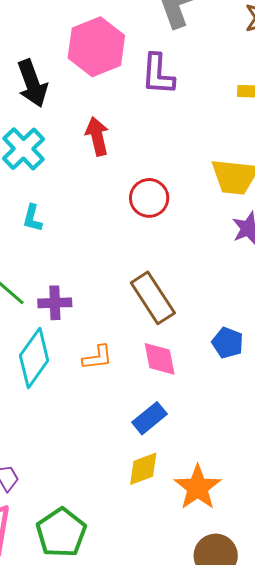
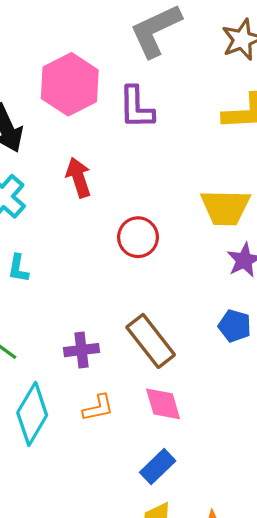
purple cross: (55, 303) -> (81, 350), moved
blue pentagon: (228, 343) -> (235, 326), moved

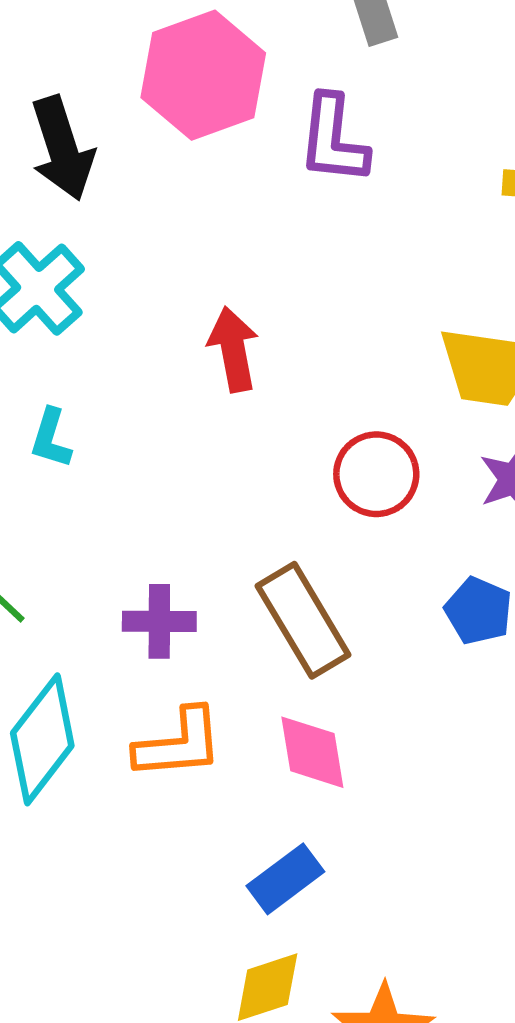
red arrow: (79, 178) -> (233, 349), moved
red circle: (138, 237) -> (376, 474), moved
orange L-shape: (98, 408) -> (179, 744), size x1.4

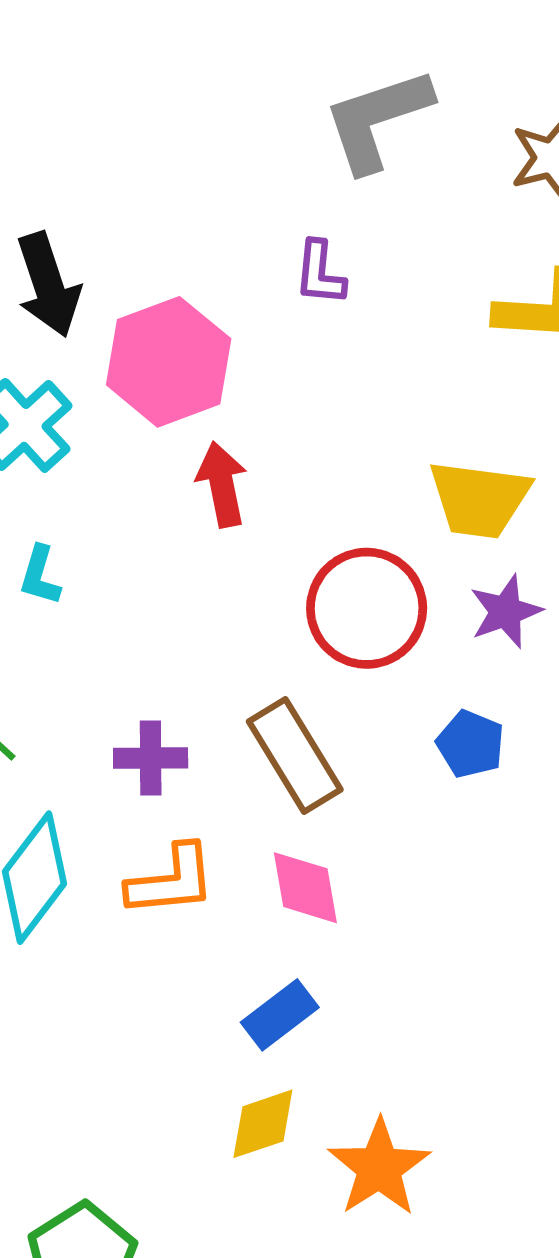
pink hexagon: (203, 75) -> (169, 362), moved
purple L-shape: (333, 140) -> (320, 273), size x0.7
red circle: (376, 474) -> (367, 608), size x1.4

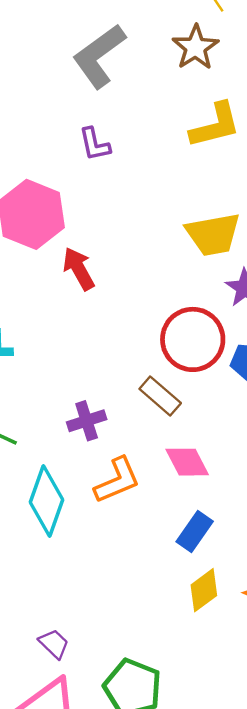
red circle: (367, 608) -> (193, 339), moved
brown rectangle: (295, 756) -> (160, 396), size x0.7

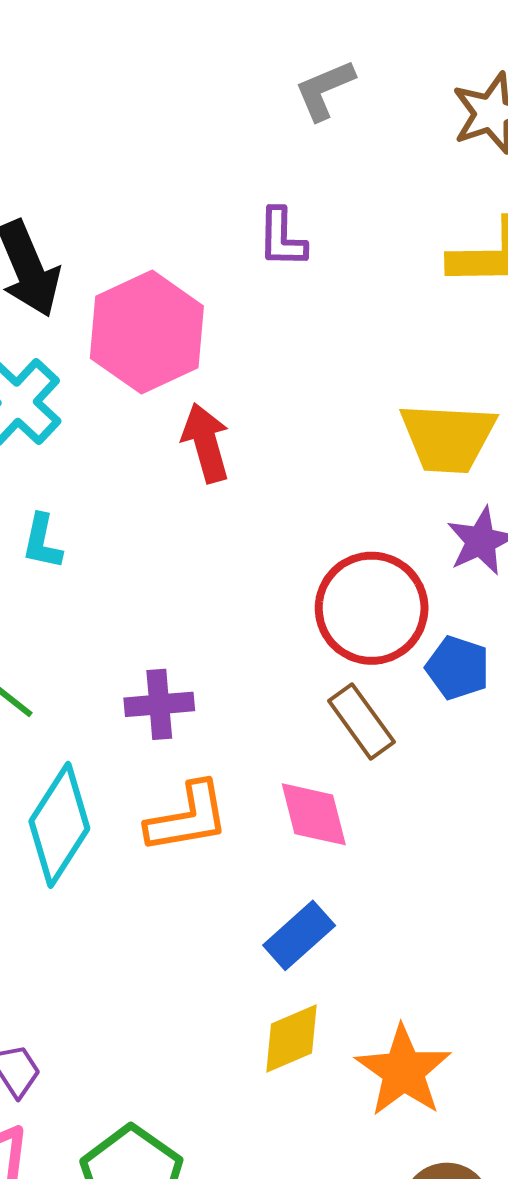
gray L-shape: (99, 56) -> (325, 90), size x0.6
brown rectangle: (160, 396) -> (361, 721), moved

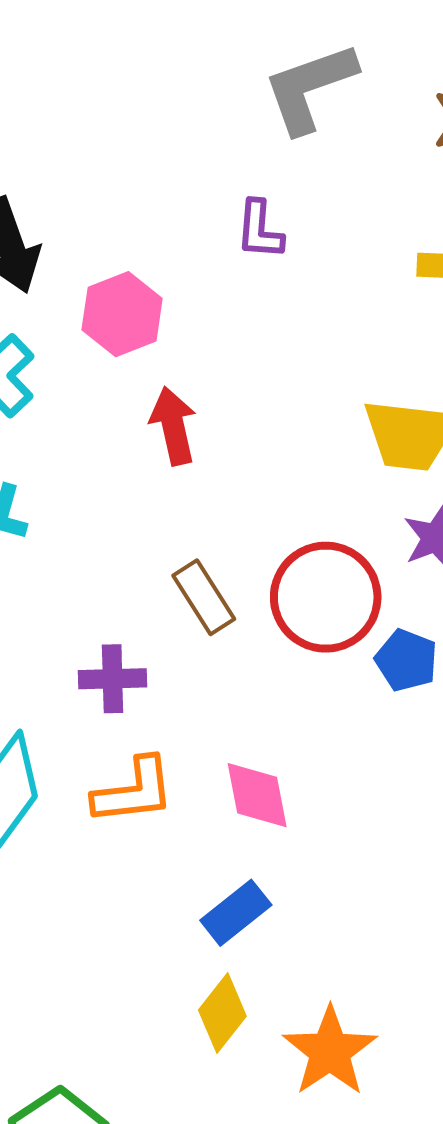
gray L-shape: (325, 90) -> (310, 88), size x1.6
pink hexagon: (147, 332) -> (122, 314), size x0.7
brown rectangle: (361, 721) -> (204, 597), moved
yellow diamond: (291, 1039) -> (222, 1013), turned -32

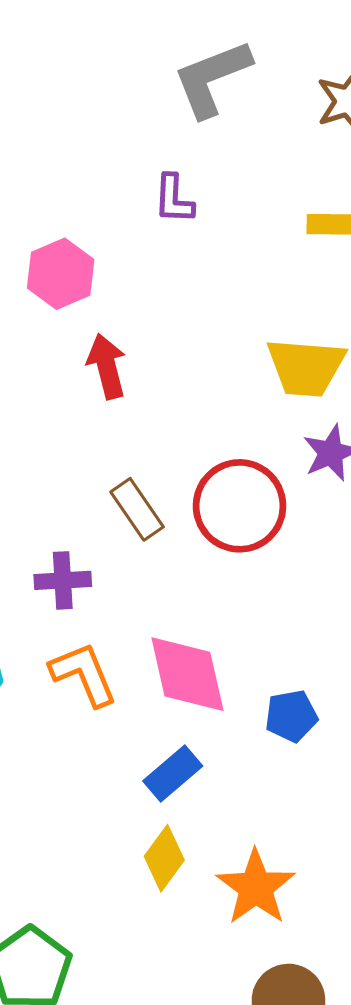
blue pentagon: (406, 660) -> (291, 716), moved, turned -30
orange L-shape: (134, 791) -> (84, 674), turned -104
pink diamond: (257, 795) -> (187, 674), size x1.4

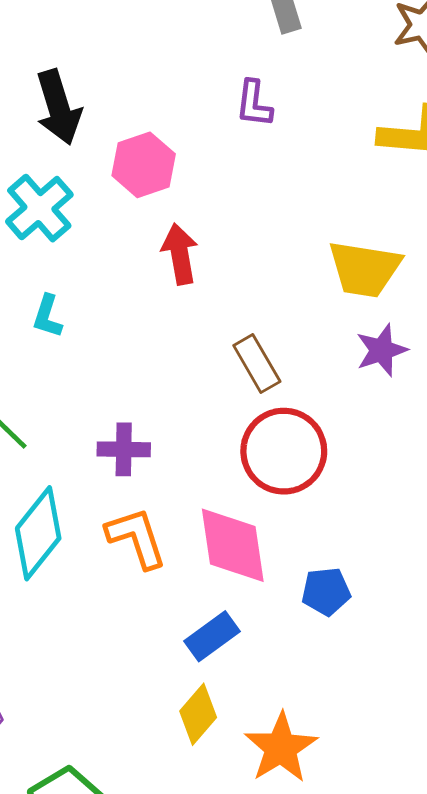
red circle: (240, 506) -> (284, 451), moved
brown rectangle: (137, 509) -> (257, 364), moved

